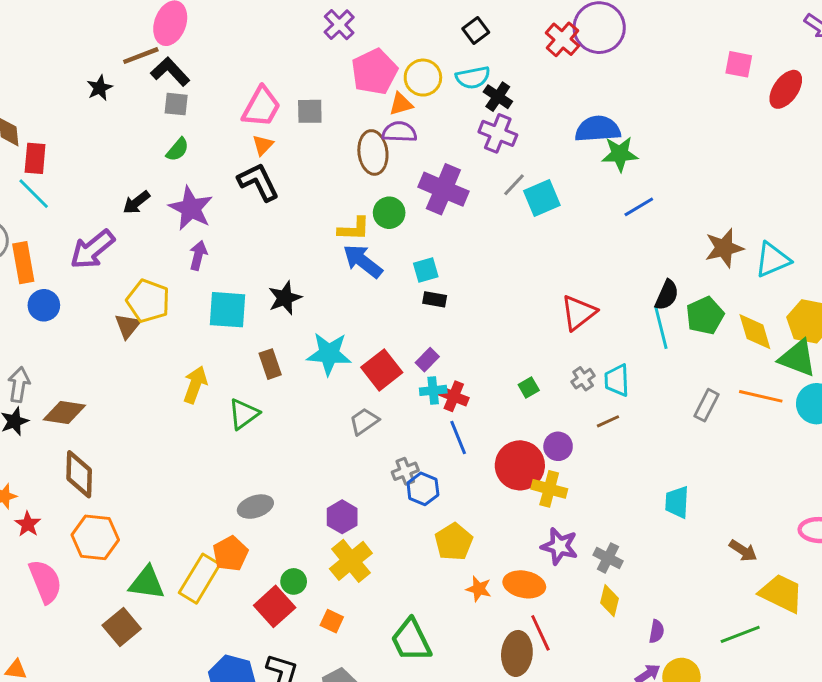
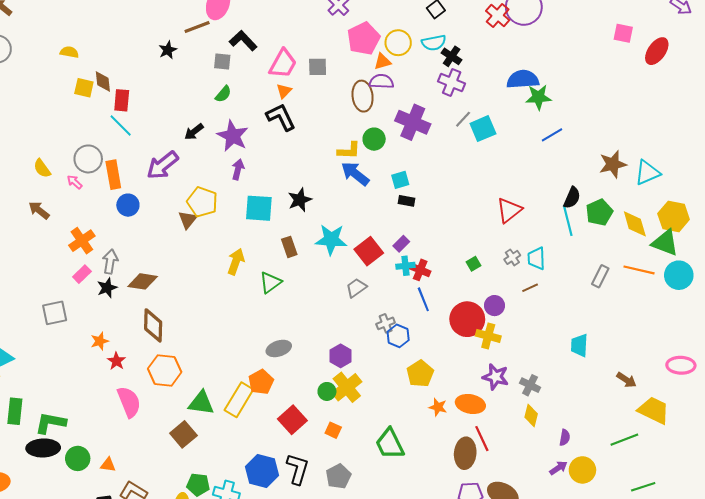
black L-shape: (170, 72) -> (243, 41), moved
green circle: (294, 581) -> (327, 391), moved

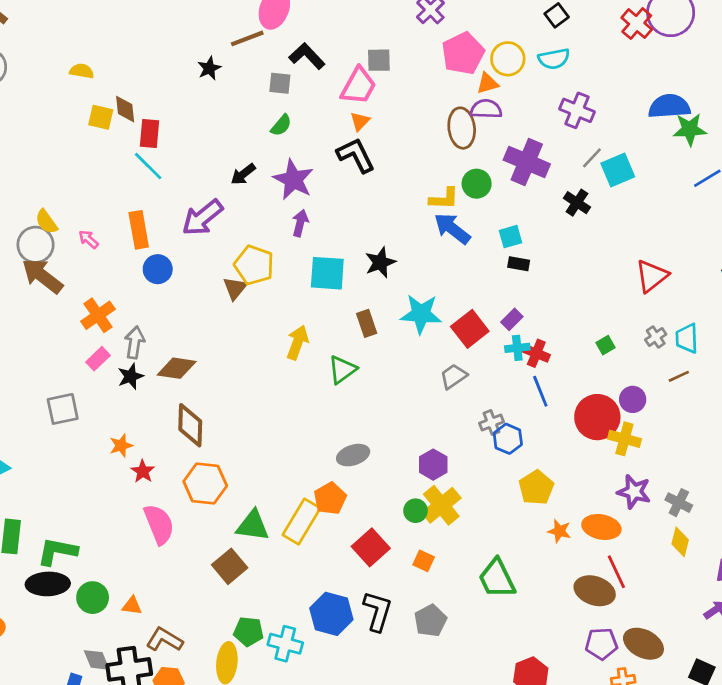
black cross: (452, 56) -> (577, 203), moved
gray square: (318, 67) -> (379, 60), moved
gray circle: (88, 159) -> (36, 245), moved
brown arrow: (39, 210) -> (42, 276), size x1.5
brown ellipse: (465, 453) -> (595, 591), turned -76

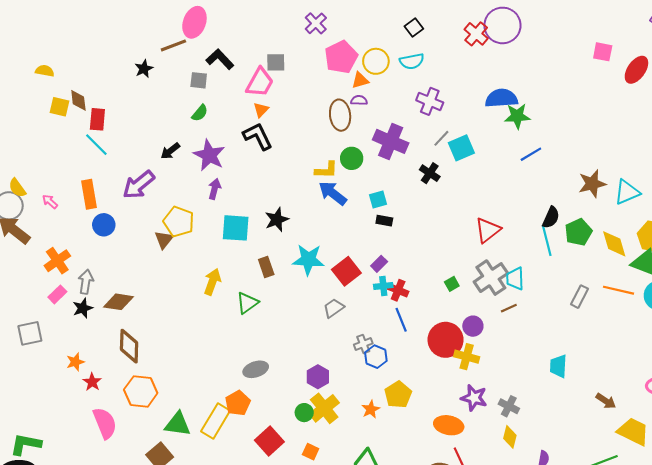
purple semicircle: (486, 109) -> (359, 100), size x0.7
gray cross: (656, 337) -> (491, 278), size x2.0
orange star: (559, 531) -> (371, 409), moved, turned 30

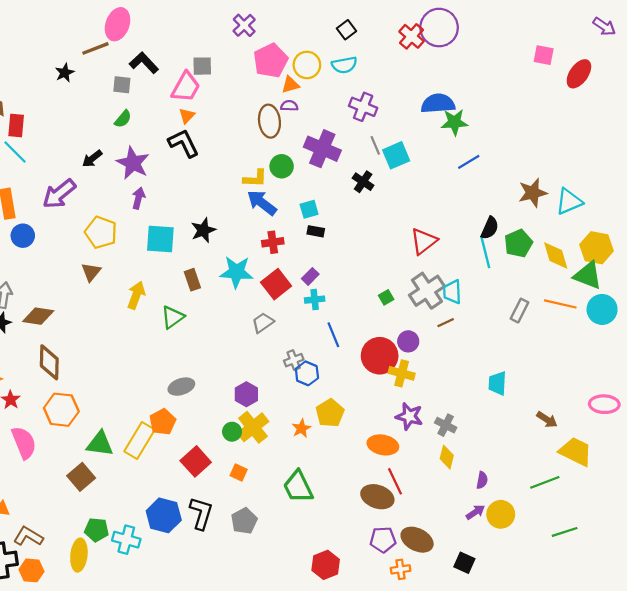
gray line: (441, 138) -> (375, 145), turned -66
brown triangle: (164, 240) -> (91, 272), moved
red cross: (398, 290) -> (273, 242), moved, turned -30

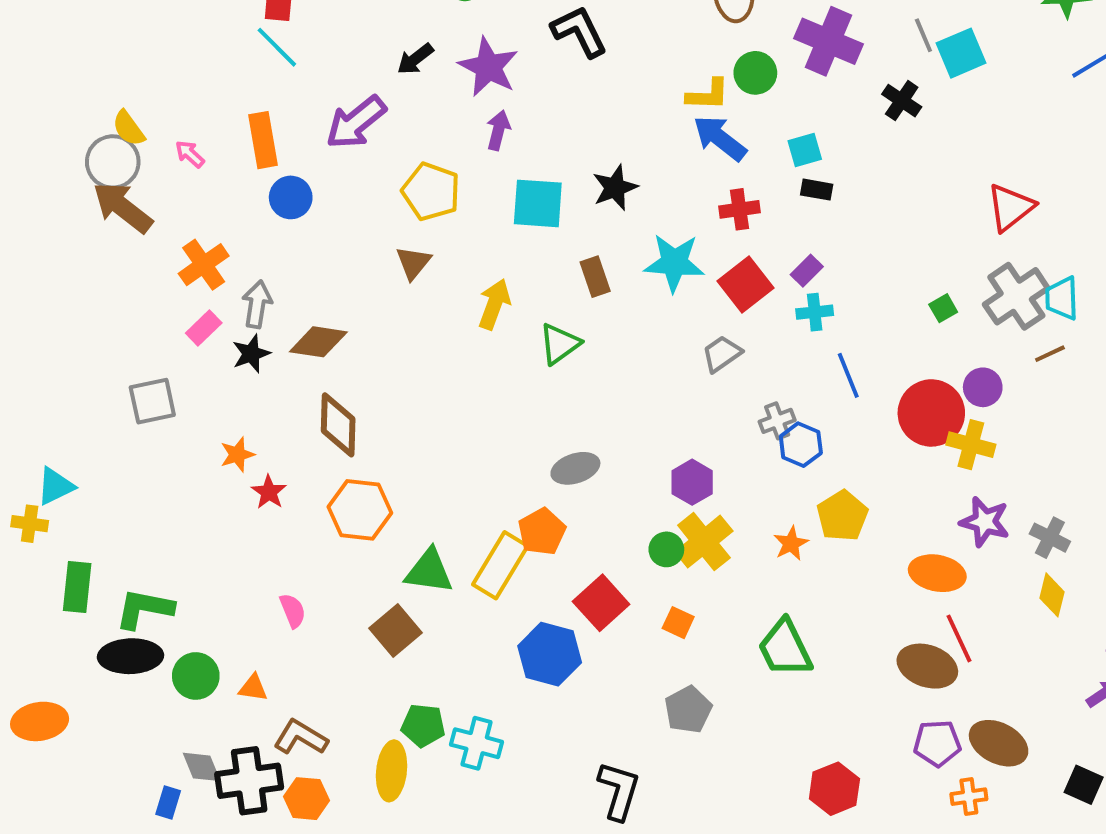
pink semicircle: (24, 443) -> (293, 611), moved, size x0.6
black L-shape: (201, 513) -> (619, 791), moved
blue hexagon: (164, 515) -> (550, 654), moved

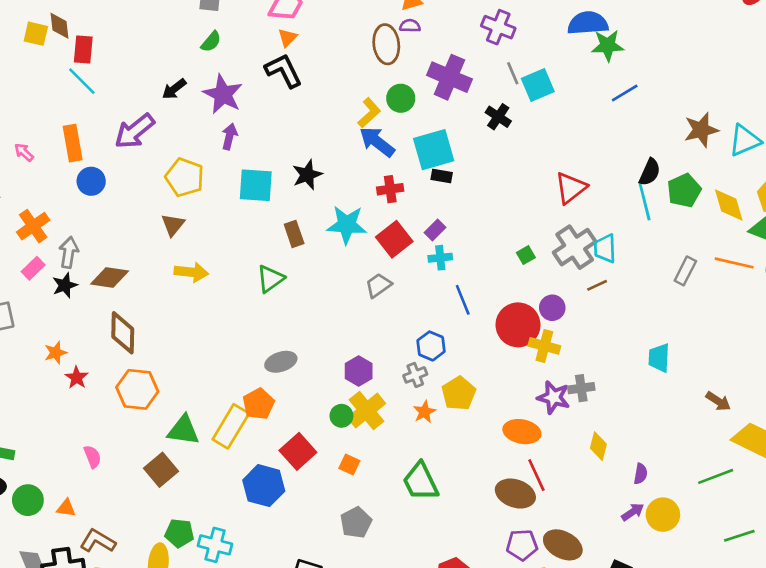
yellow L-shape: (708, 95) -> (369, 113), turned -44
cyan square: (805, 150) -> (434, 150), size x1.8
yellow arrow: (494, 304) -> (191, 272), moved, turned 76
gray cross: (777, 421) -> (415, 375), moved
gray cross: (1050, 538) -> (581, 388), moved, turned -35

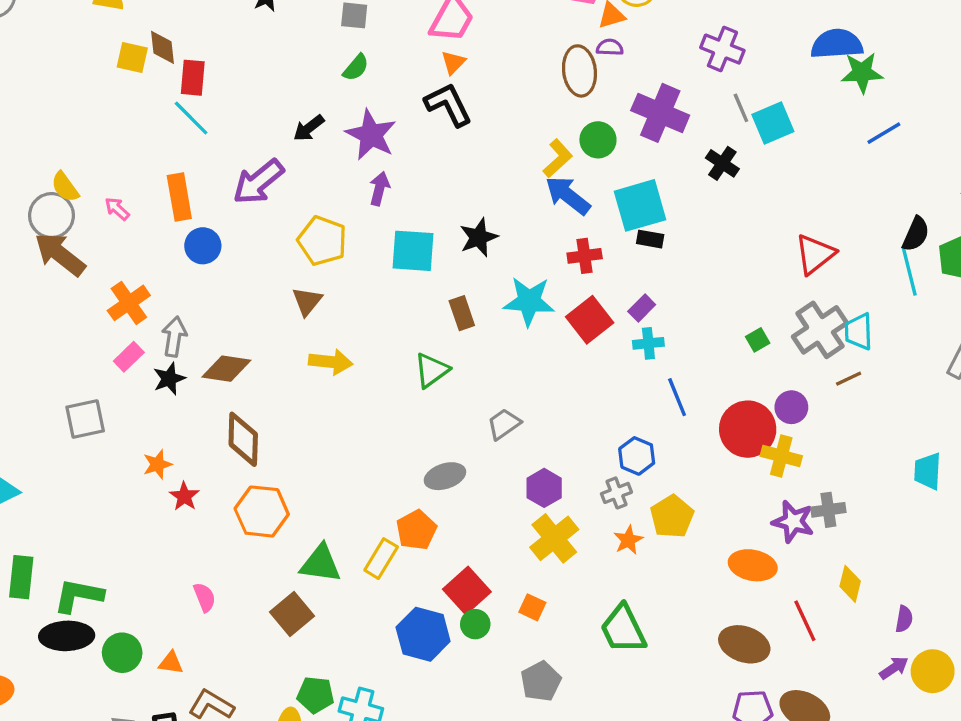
gray trapezoid: (378, 285) -> (504, 424), moved
green circle: (341, 416) -> (475, 624), moved
yellow rectangle: (231, 426) -> (381, 559), size x0.7
red line: (536, 475) -> (805, 621), moved

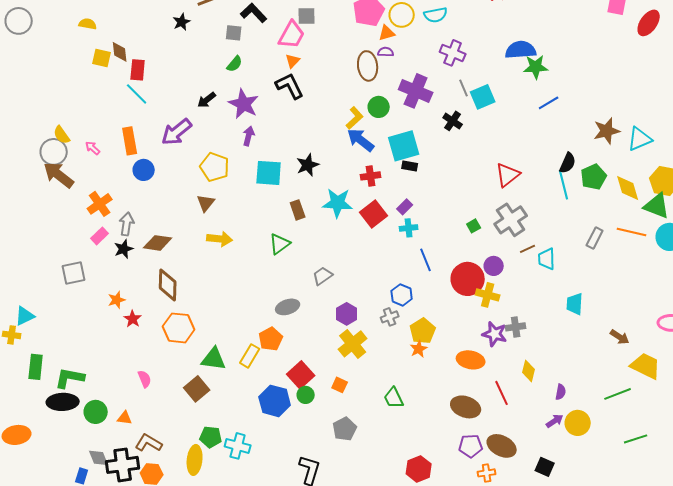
cyan trapezoid: (859, 332) -> (547, 259), moved
orange star: (628, 540) -> (419, 349), moved
green trapezoid: (623, 629) -> (394, 398), size x0.7

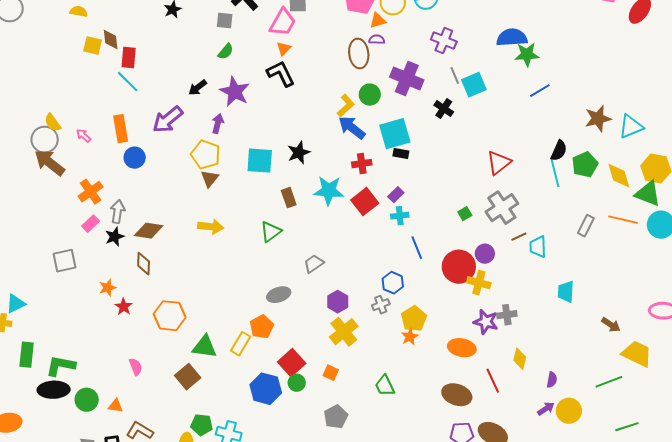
purple arrow: (249, 136) -> (218, 124), moved
brown triangle: (206, 203) -> (210, 179), moved
brown diamond: (168, 285) -> (144, 264), moved, size x0.7

